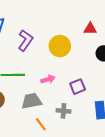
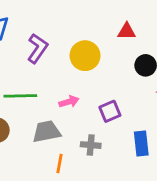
orange line: (41, 124) -> (60, 164), turned 48

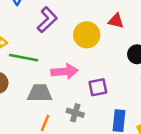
red triangle: (127, 31) -> (116, 21), moved
pink arrow: (69, 102) -> (65, 71), size x1.5

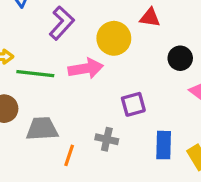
pink arrow: (65, 71) -> (86, 68), moved
gray trapezoid: (40, 93) -> (42, 129), moved

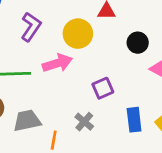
gray cross: (107, 139) -> (84, 122), turned 36

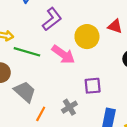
pink arrow: (57, 63) -> (63, 54), turned 35
gray trapezoid: (27, 121) -> (25, 92), turned 35

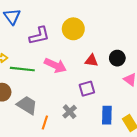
purple L-shape: (52, 19) -> (39, 36), turned 35
red triangle: (115, 26) -> (91, 61), moved
yellow circle: (87, 37) -> (73, 29), moved

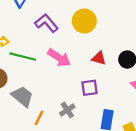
purple L-shape: (39, 36) -> (46, 23), turned -125

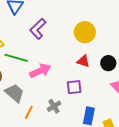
yellow circle: (84, 21) -> (85, 32), moved
purple L-shape: (46, 23) -> (38, 29), turned -95
pink arrow: (59, 58) -> (40, 71), moved, turned -60

